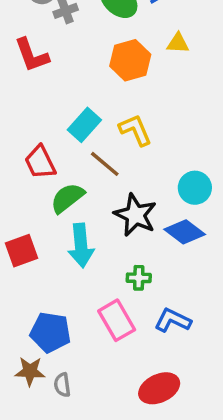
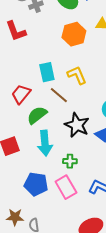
cyan rectangle: (84, 125) -> (47, 72), turned -54
red trapezoid: (40, 162) -> (21, 94), turned 65
green cross: (139, 278) -> (70, 161), moved
blue pentagon: (50, 332) -> (36, 184), moved

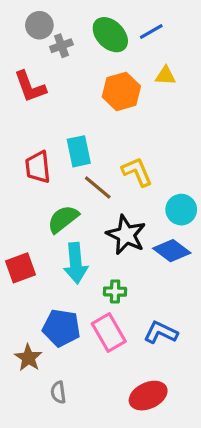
yellow L-shape: (77, 75) -> (137, 172), moved
red trapezoid: (21, 94) -> (38, 167), moved, turned -45
brown star: (15, 217) -> (28, 358), moved, turned 30

